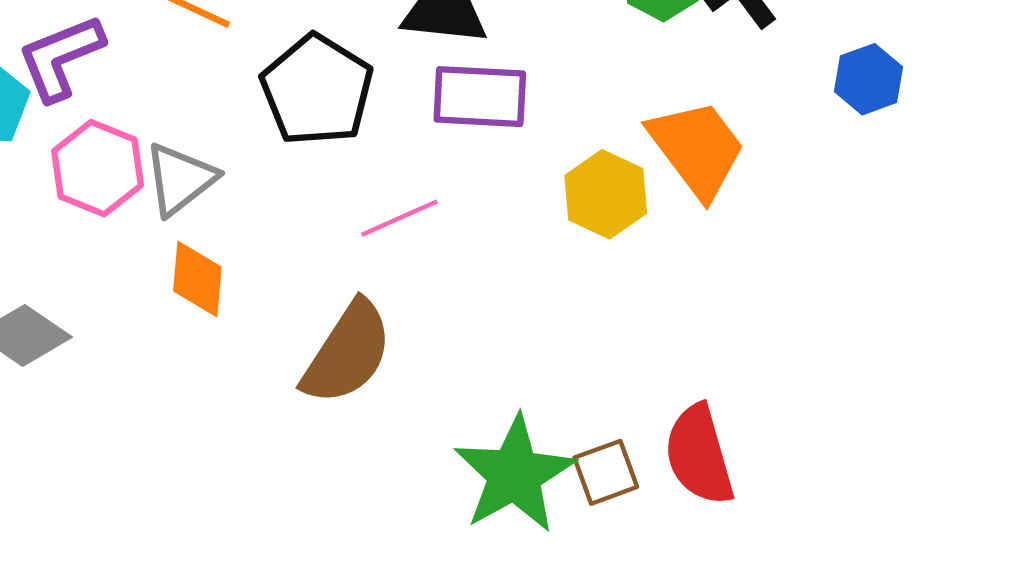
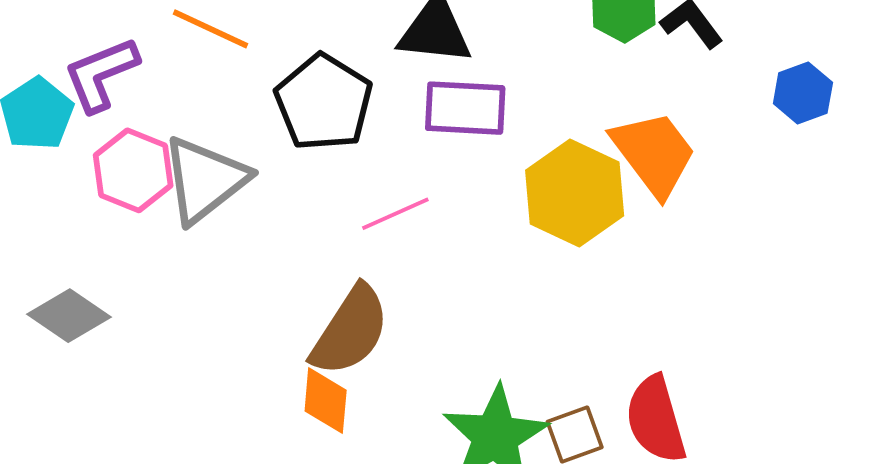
gray triangle: (180, 179) -> (205, 180), size x1.4
yellow hexagon: (606, 194) -> (575, 193), size x1.4
orange diamond: (197, 279) -> (326, 401), moved

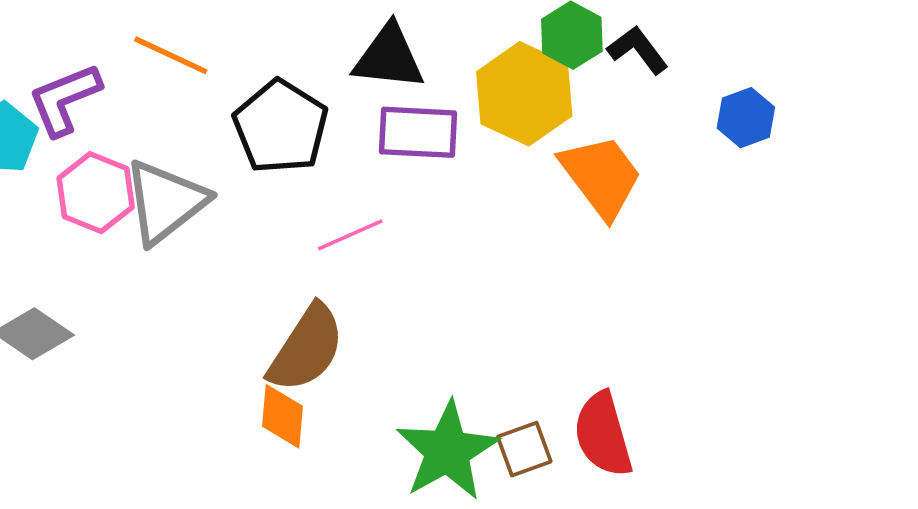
yellow hexagon: (575, 193) -> (524, 94), moved

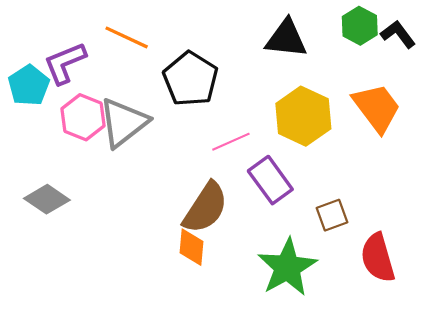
black triangle: (389, 57) -> (286, 39), moved
yellow hexagon: (524, 94) -> (303, 116), moved
purple rectangle: (418, 132) -> (270, 180), moved, turned 51
brown square: (524, 449) -> (332, 215), moved

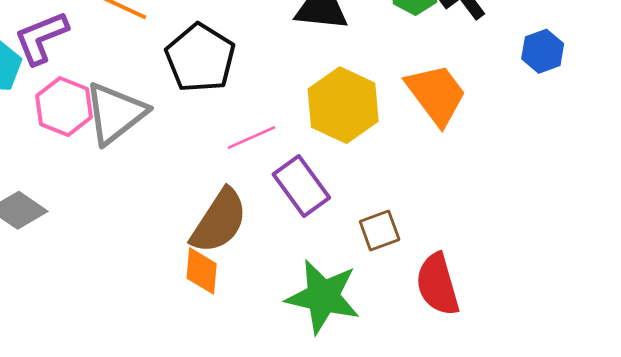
green star: (287, 267) -> (323, 297), turned -30

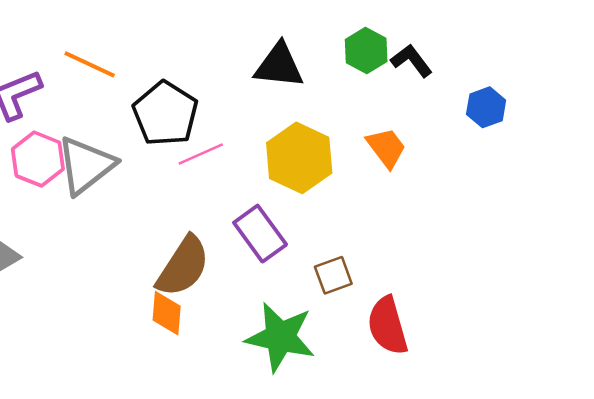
orange trapezoid: (436, 94) -> (386, 148), size x0.7
pink line: (251, 137) -> (201, 154), moved

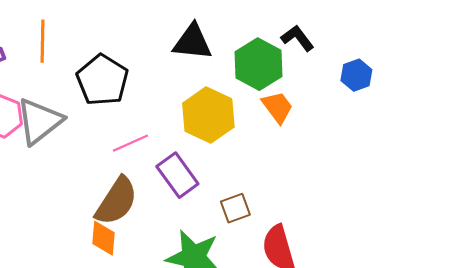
green hexagon: (366, 50) -> (258, 64), moved, size x1.4
orange line: (90, 64) -> (42, 41), turned 66
pink line: (201, 154) -> (130, 143), moved

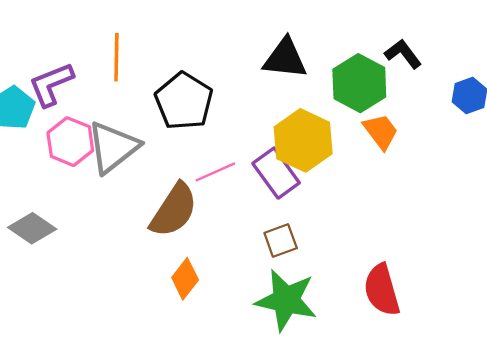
purple rectangle: (177, 175) -> (276, 173), moved
brown semicircle: (116, 201) -> (174, 210), moved
brown square: (235, 208) -> (281, 241), moved
orange diamond: (103, 238) -> (185, 279), turned 33

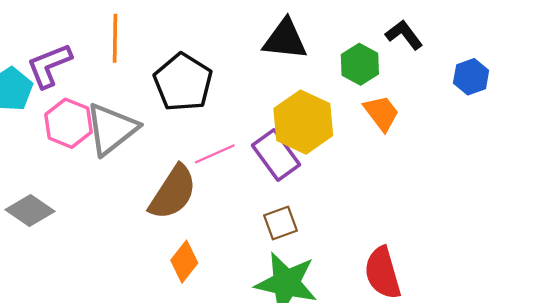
green hexagon: (359, 83) -> (360, 64), size x0.7

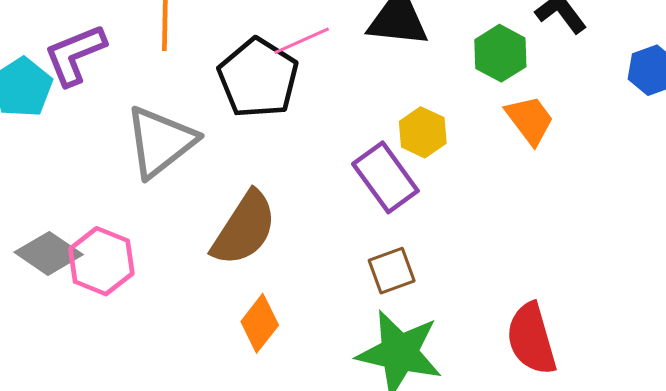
yellow hexagon: (303, 122) -> (423, 132), size x0.6
pink hexagon: (68, 123) -> (101, 261), moved
pink line: (215, 154) -> (302, 41), moved

